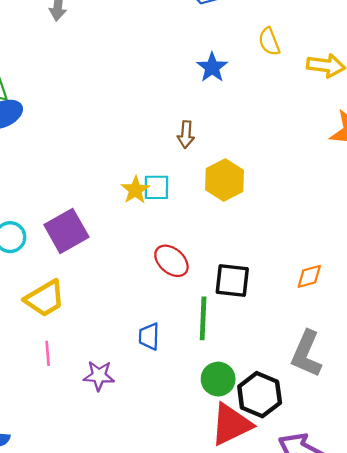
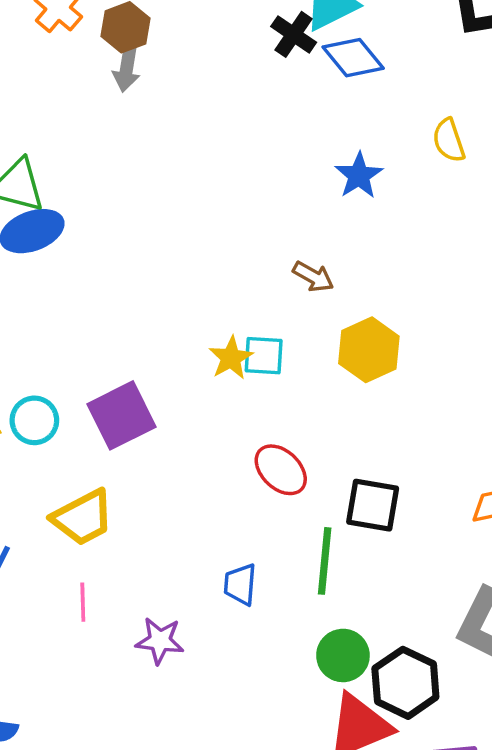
brown arrow: (186, 135) -> (313, 277), turned -68

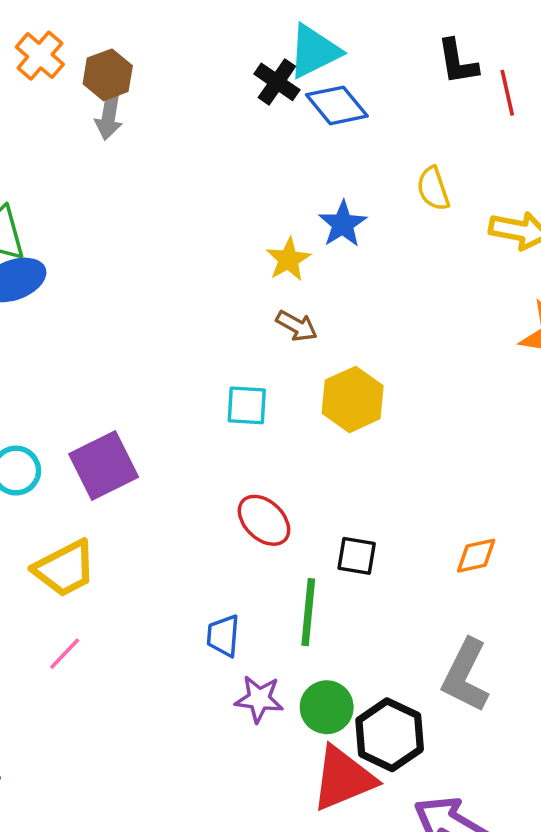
yellow star: (231, 358) -> (288, 259), moved
black square: (373, 505) -> (357, 556), size x0.7
pink line: (83, 602) -> (65, 654), turned 45
purple star: (160, 641) -> (259, 699), moved

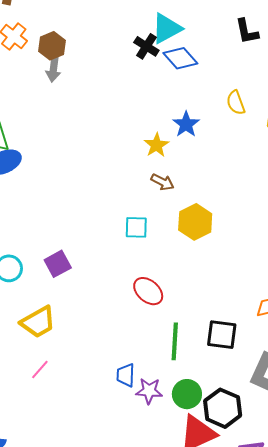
purple square: (104, 466) -> (58, 264), size x0.7
black square: (357, 556) -> (222, 335), moved, size x1.4
blue trapezoid: (223, 636) -> (126, 375), moved

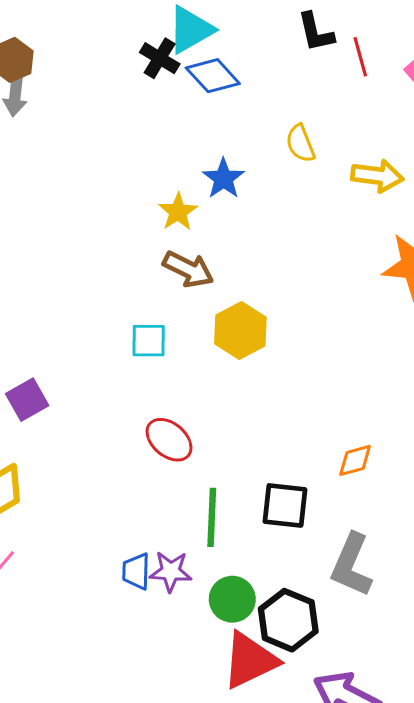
brown arrow: (162, 182) -> (188, 269), size x1.4
purple star: (149, 391) -> (171, 571), moved

